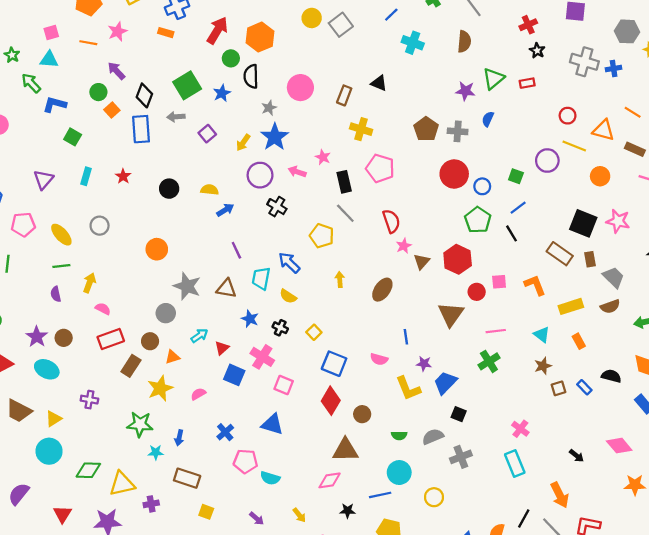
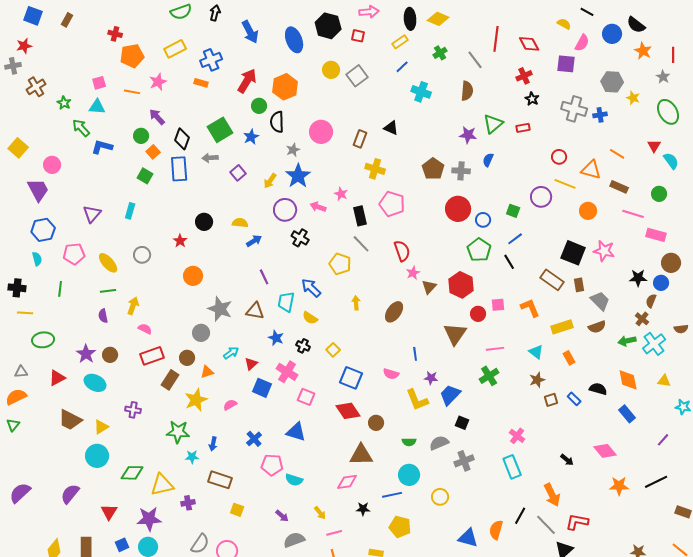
green square: (73, 137) -> (145, 176), moved
red star: (123, 176) -> (180, 241), moved
red diamond: (331, 401) -> (348, 411), turned -65

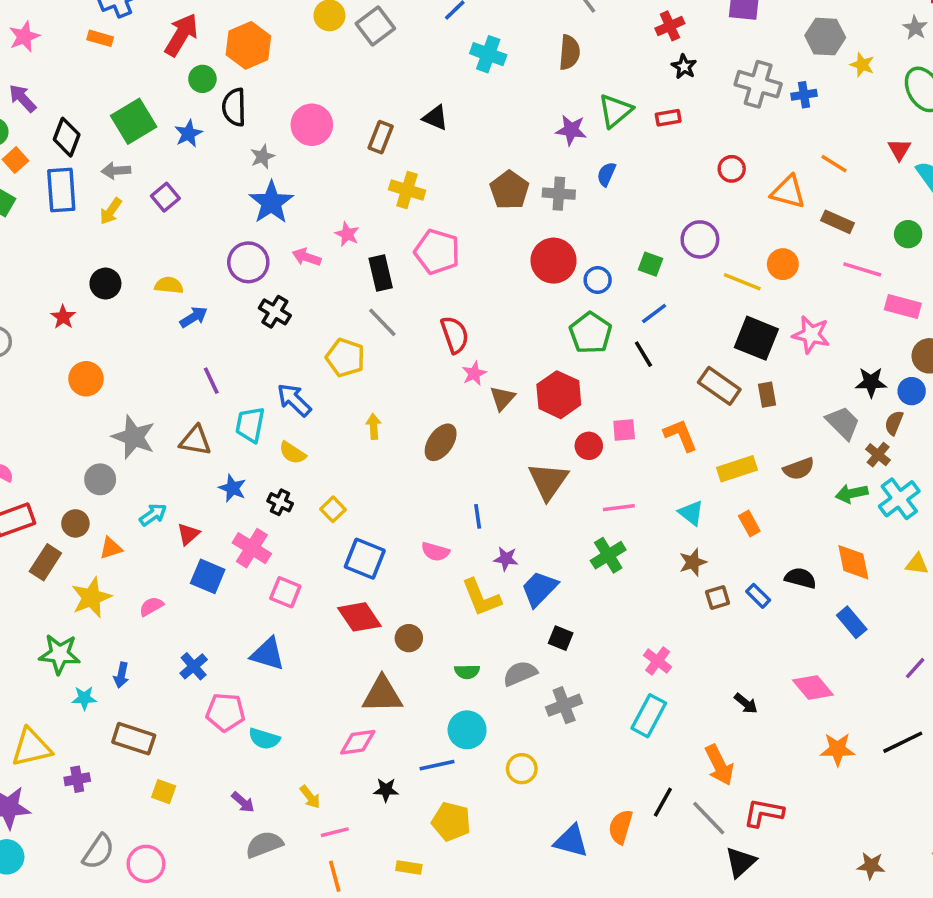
yellow arrow: (270, 181) -> (111, 211), moved
yellow line: (565, 184) -> (742, 282), moved
gray trapezoid: (600, 301) -> (843, 423), moved
cyan rectangle: (512, 467) -> (649, 716), turned 50

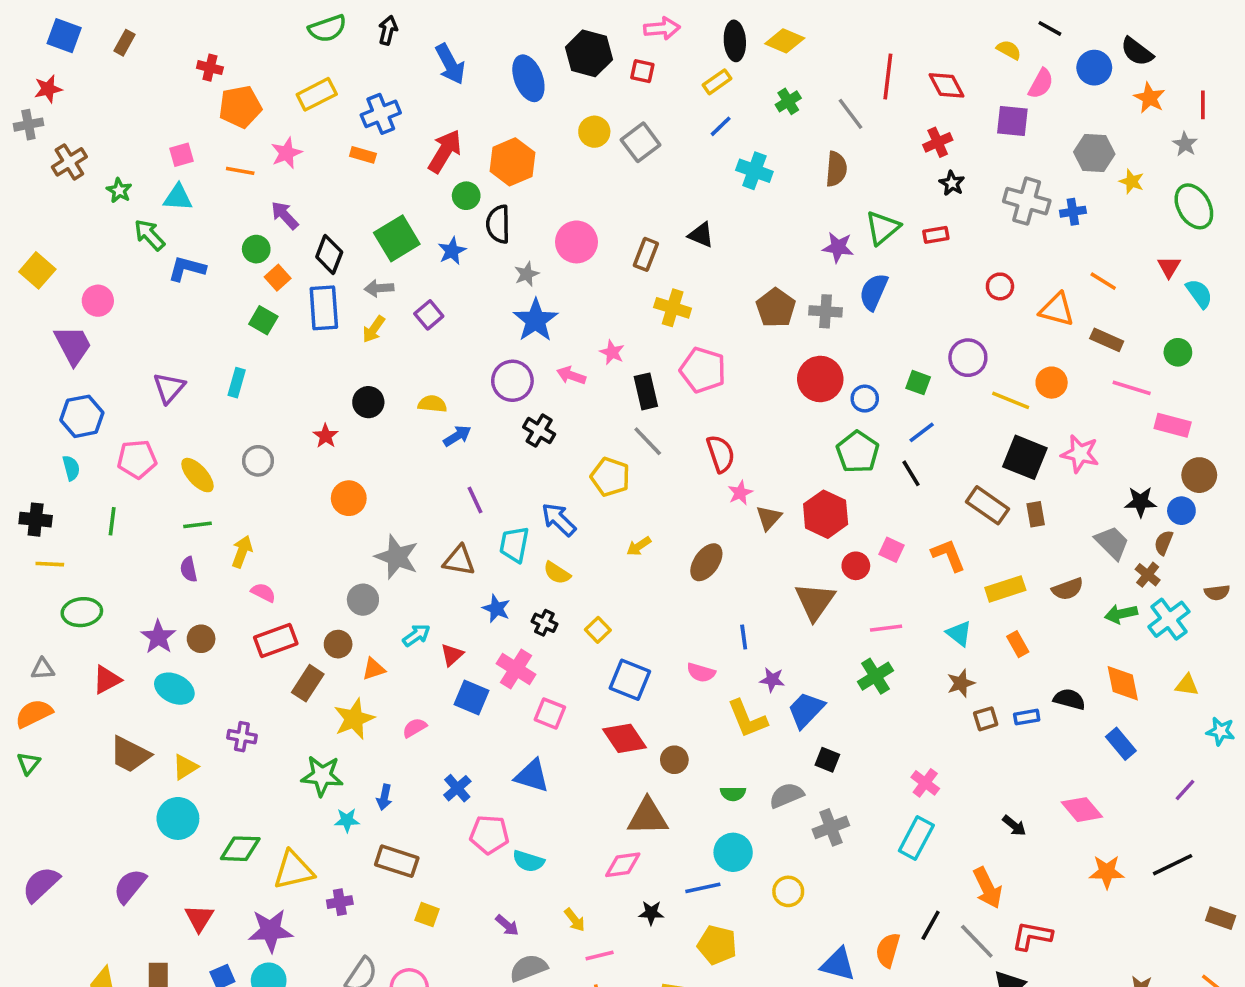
blue semicircle: (606, 174) -> (874, 292), size x1.5
yellow arrow: (374, 426) -> (639, 546), turned -120
pink square: (624, 430) -> (891, 550), turned 30
blue rectangle: (758, 596) -> (1027, 717), turned -55

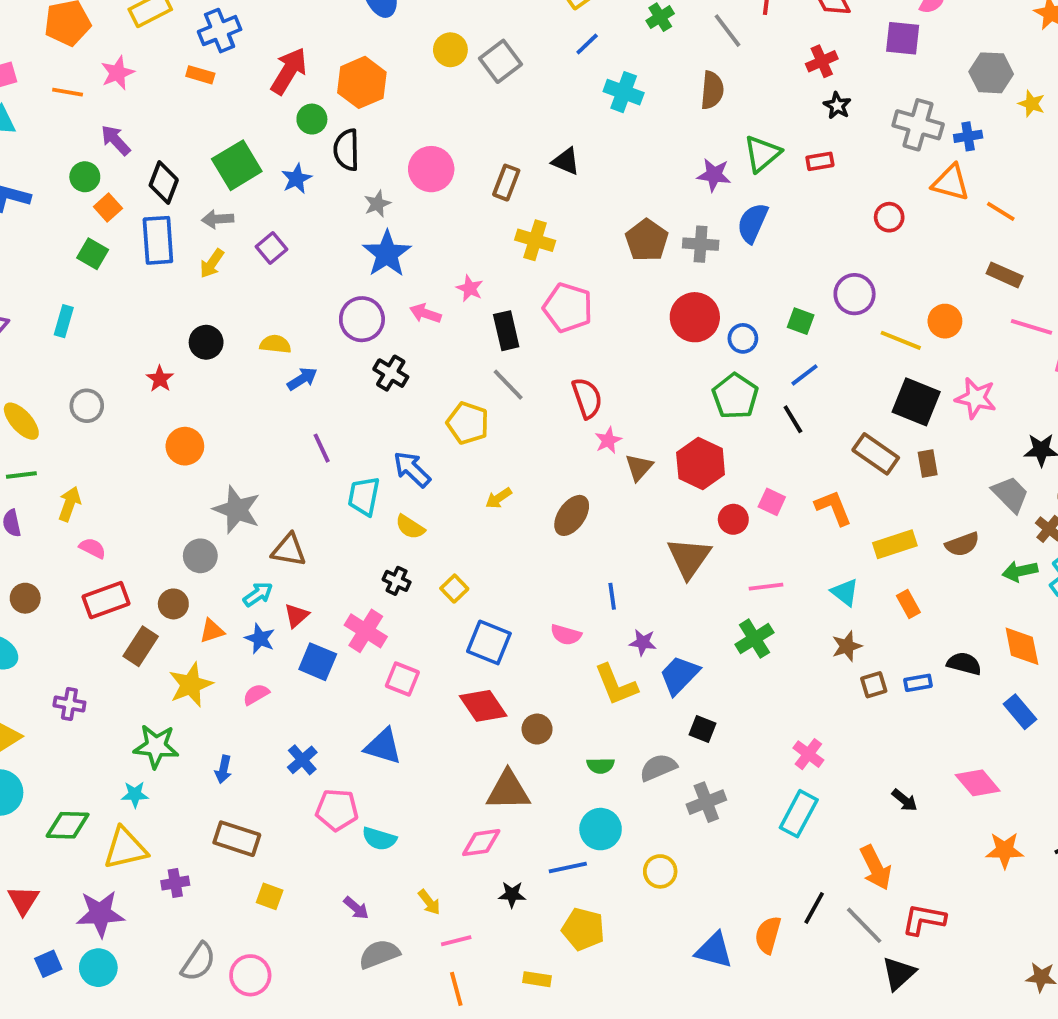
orange triangle: (1057, 310) -> (951, 183), moved
brown triangle: (459, 560) -> (289, 550), moved
blue star: (496, 609) -> (260, 639), moved
cyan star: (347, 820) -> (135, 794), moved

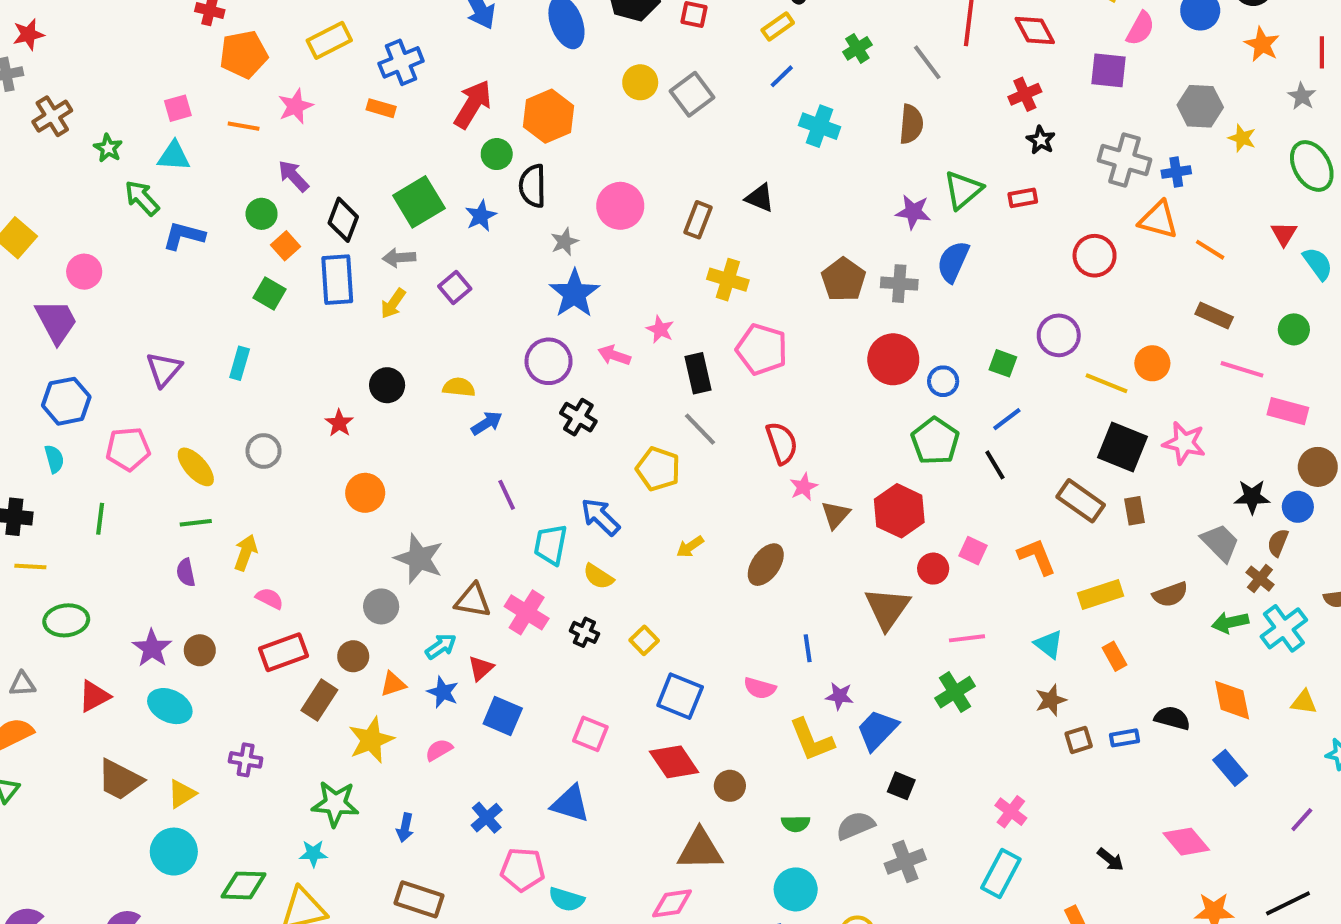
red circle: (889, 217) -> (1095, 256), size x1.4
pink cross: (366, 631) -> (527, 612), moved

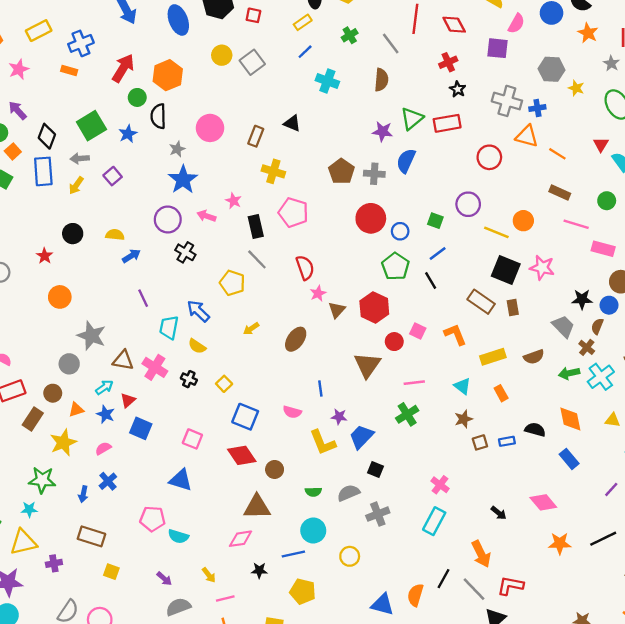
red rectangle: (1023, 198) -> (447, 123), size x1.6
blue cross: (487, 818) -> (108, 481), moved

